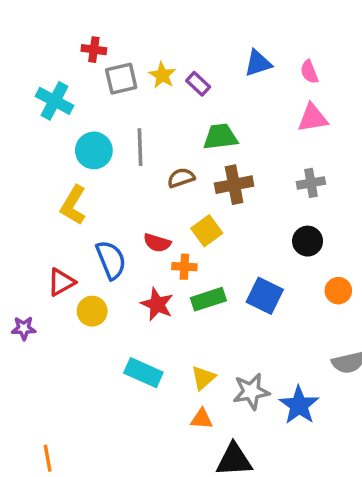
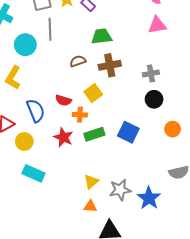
gray line: (140, 147) -> (50, 29), moved
gray cross: (311, 183) -> (151, 74), moved
cyan rectangle: (143, 373) -> (34, 173), moved

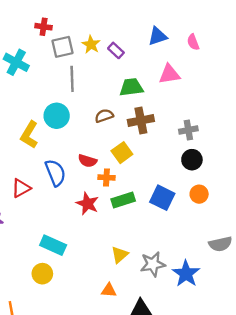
pink triangle: (157, 25) -> (169, 74), moved
cyan circle: (25, 45) -> (57, 116), moved
orange circle: (173, 129) -> (199, 194), moved
yellow circle: (24, 141) -> (42, 274), moved
orange triangle: (90, 206) -> (109, 290), moved

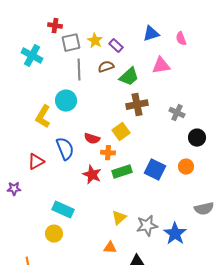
green trapezoid: (131, 87) -> (129, 77), turned 145
brown semicircle: (104, 116) -> (106, 67), moved
gray cross: (188, 130) -> (177, 113), turned 35
black circle: (192, 160) -> (197, 138), moved

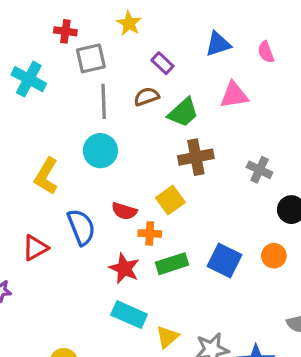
yellow star: (95, 41) -> (129, 23), moved
cyan circle: (66, 101) -> (100, 151), moved
cyan rectangle: (63, 210) -> (129, 315), moved

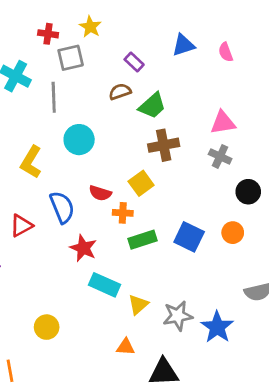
yellow star: (129, 23) -> (90, 27), moved
pink triangle: (234, 95) -> (223, 123), moved
gray line: (104, 101) -> (54, 97), moved
red star: (124, 268) -> (83, 248), moved

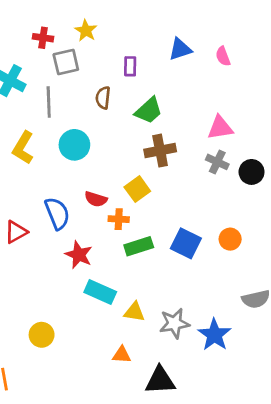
purple rectangle: (134, 62) -> (130, 66), turned 48
brown semicircle: (120, 92) -> (103, 98), moved, turned -65
yellow L-shape: (31, 162) -> (23, 148), moved
black circle: (248, 192) -> (252, 172), moved
yellow triangle: (138, 305) -> (134, 312), turned 50

